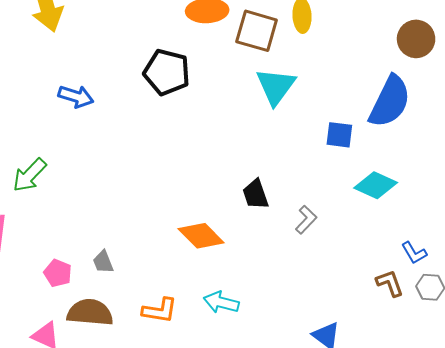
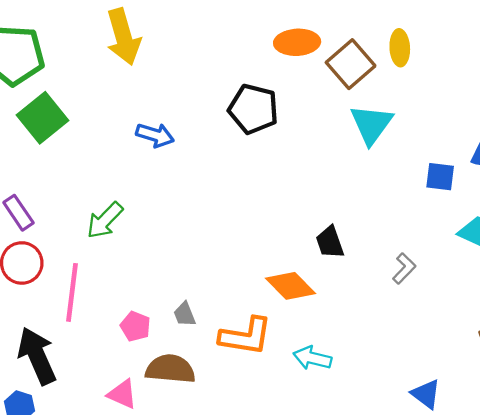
brown square: (257, 31) -> (351, 64), turned 33
black trapezoid: (256, 194) -> (330, 242), moved
orange L-shape: (160, 310) -> (246, 336), moved, size x1.4

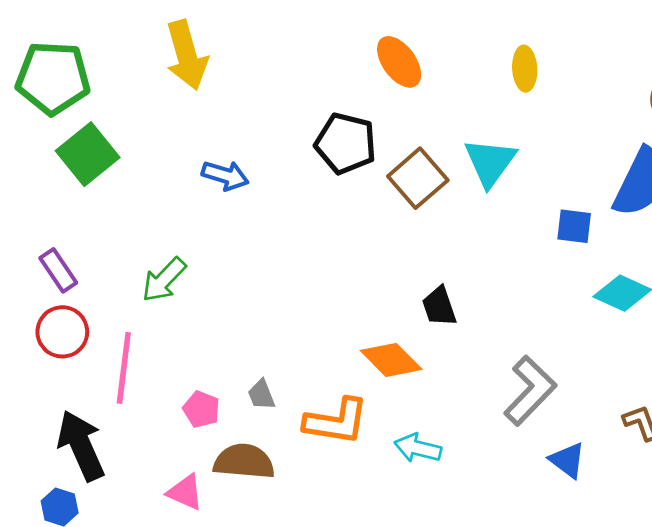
orange ellipse: (297, 42) -> (399, 62), turned 57
brown square: (351, 64) -> (418, 178), moved
gray L-shape: (404, 268) -> (530, 391), moved, size x1.8
blue triangle: (426, 394) -> (567, 460), moved

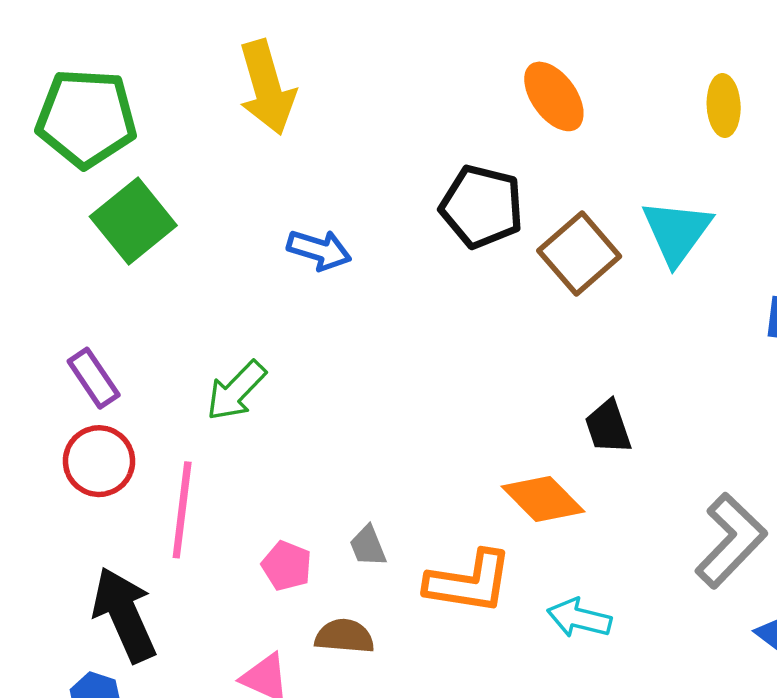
brown semicircle: (244, 461) -> (345, 636), size x0.7

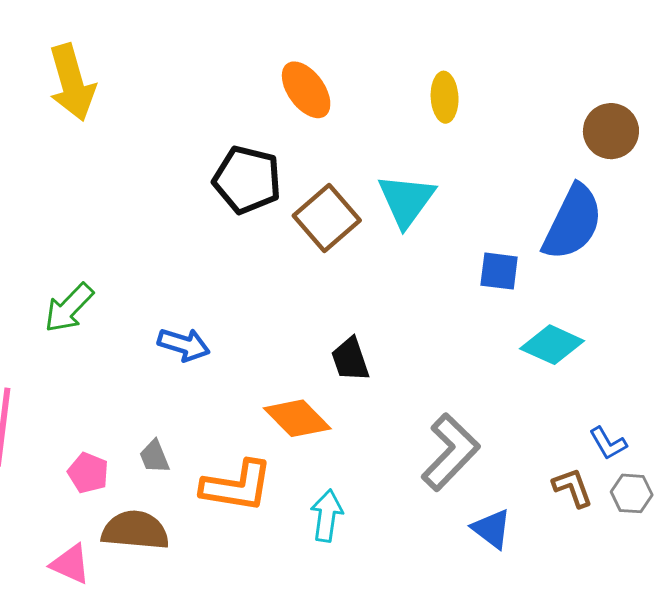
blue arrow: (319, 250) -> (184, 345), moved
green arrow: (236, 391) -> (69, 308), moved
cyan arrow: (579, 618) -> (327, 516), turned 84
brown semicircle: (345, 636) -> (135, 530), size x1.4

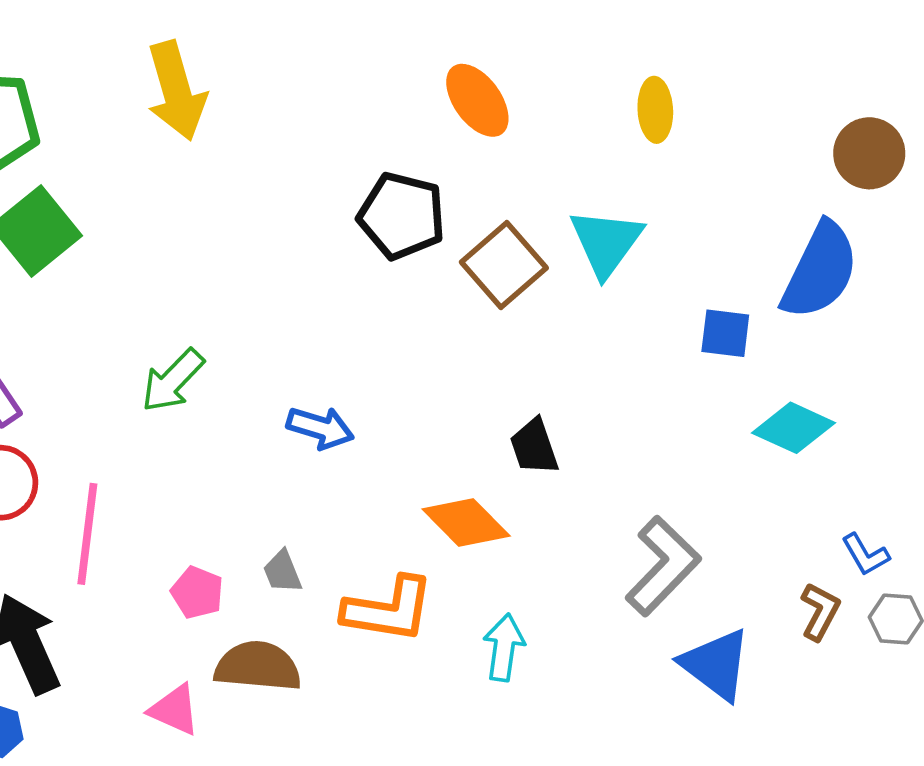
brown L-shape: (573, 488) -> (820, 611), turned 48
blue triangle: (492, 529) -> (716, 664), size x1.4

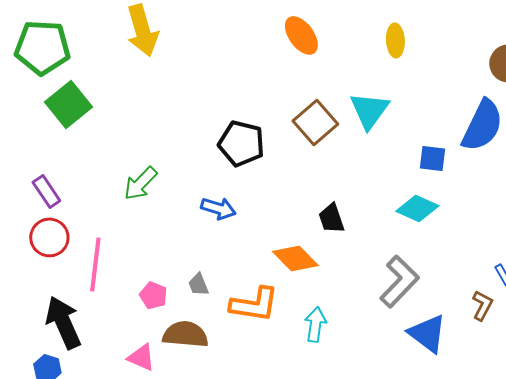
black pentagon: (402, 216) -> (241, 143), moved
cyan diamond: (794, 428) -> (417, 208), moved

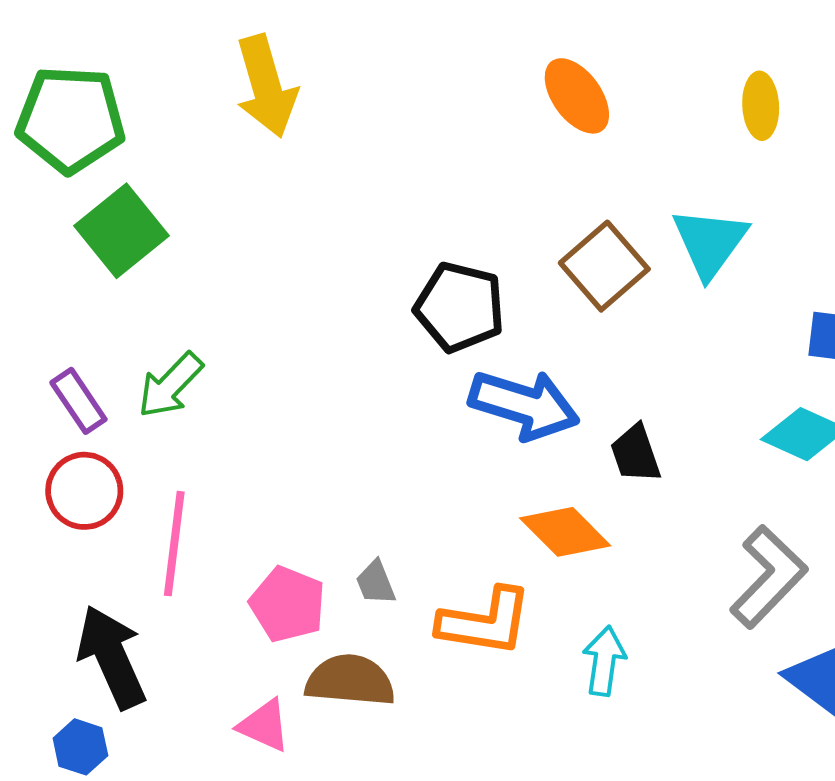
green arrow: (140, 183) -> (170, 385), moved
blue arrow: (218, 208) -> (524, 405), moved, size x1.6
pink pentagon: (153, 295) -> (288, 604), size x1.4

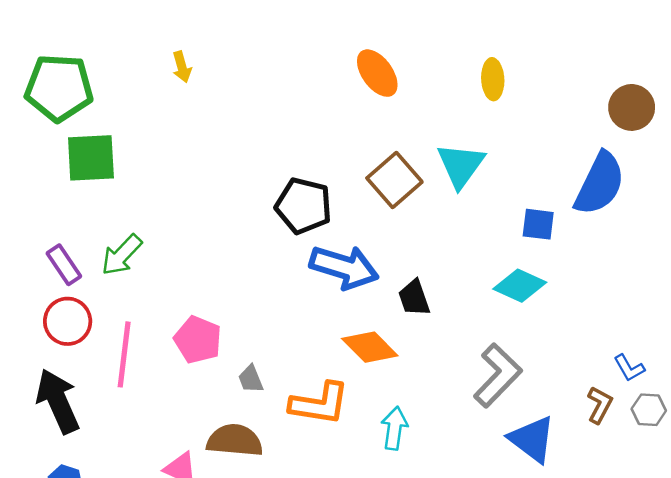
yellow arrow: (266, 86) -> (182, 67), size x0.5
green square: (121, 231) -> (91, 158), turned 36
pink pentagon: (288, 604) -> (198, 340), moved
black arrow: (112, 657) -> (58, 401), moved

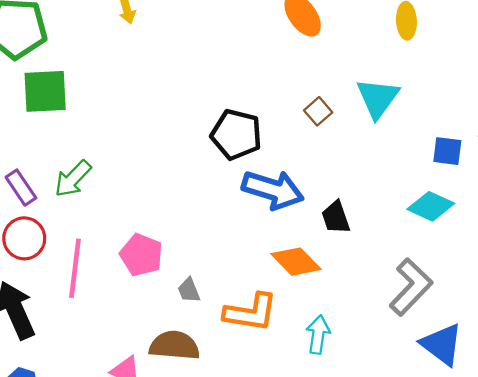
brown square: (394, 180) -> (318, 111), size x0.6

